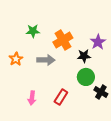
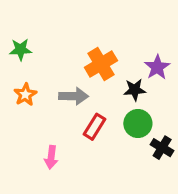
green star: (33, 31) -> (21, 50), moved
red rectangle: (61, 97) -> (94, 127), moved

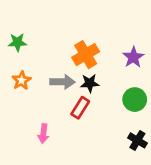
black star: (135, 90) -> (90, 83), moved
green circle: (138, 123) -> (135, 100), moved
black cross: (162, 148) -> (137, 140), moved

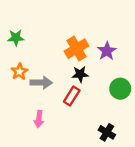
purple star: (133, 57) -> (107, 51), moved
gray arrow: (62, 82) -> (41, 83), moved
black cross: (137, 140) -> (107, 132), moved

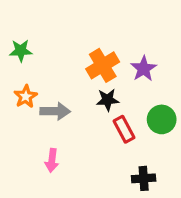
red rectangle: (72, 96) -> (124, 129), moved, turned -60
black cross: (107, 132) -> (144, 178), turned -35

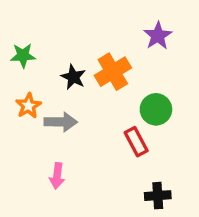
purple star: (144, 69) -> (158, 36), moved
black star: (108, 100) -> (73, 77), moved, turned 30
green circle: (162, 119) -> (156, 109), moved

